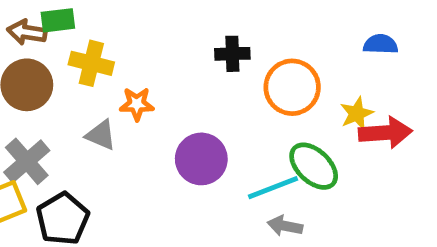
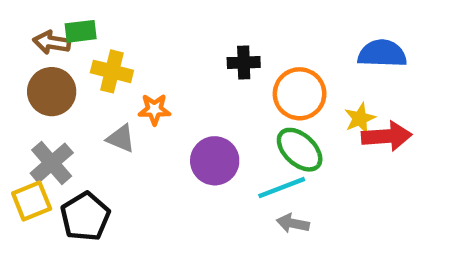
blue semicircle: (381, 44) -> (382, 54), size x1.5
green ellipse: (314, 166) -> (300, 150), moved

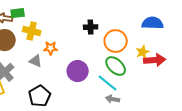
cyan line: (282, 188) -> (108, 83), turned 60
black pentagon: (85, 217) -> (40, 96), moved

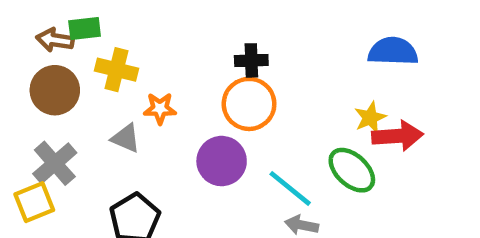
orange circle: (116, 41) -> (249, 104), moved
green ellipse: (116, 66) -> (352, 170), moved

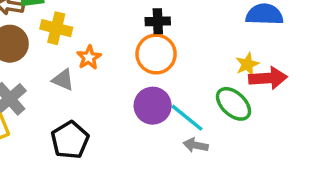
orange star: (160, 108) -> (89, 57), turned -30
purple circle: (222, 161) -> (153, 106), moved

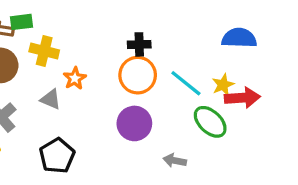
cyan line: (187, 118) -> (186, 83), moved

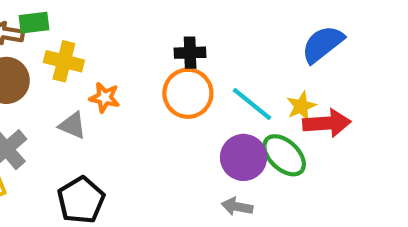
blue semicircle: (239, 38) -> (323, 44), turned -40
orange star: (75, 78) -> (105, 98), turned -30
purple circle: (134, 123) -> (244, 157), moved

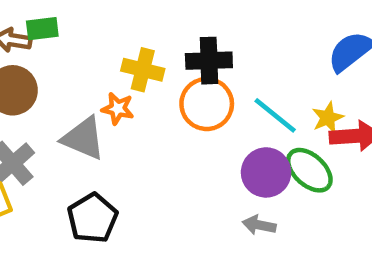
black cross: (190, 53) -> (209, 61), size x1.4
yellow cross: (64, 61) -> (143, 70), moved
gray triangle: (72, 125) -> (83, 138), size x1.5

